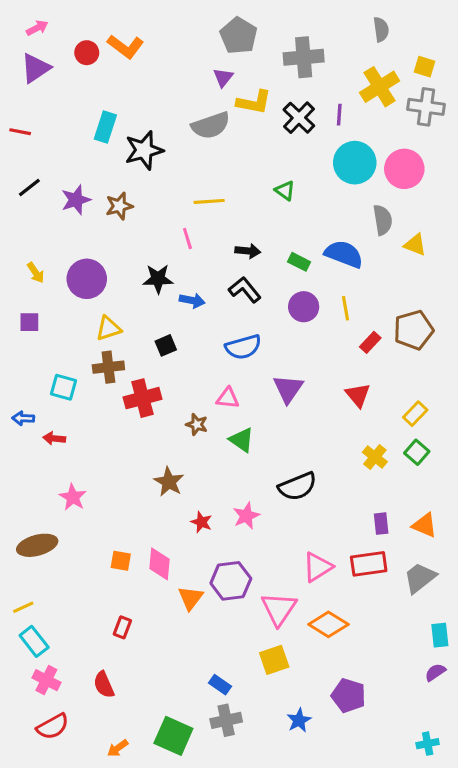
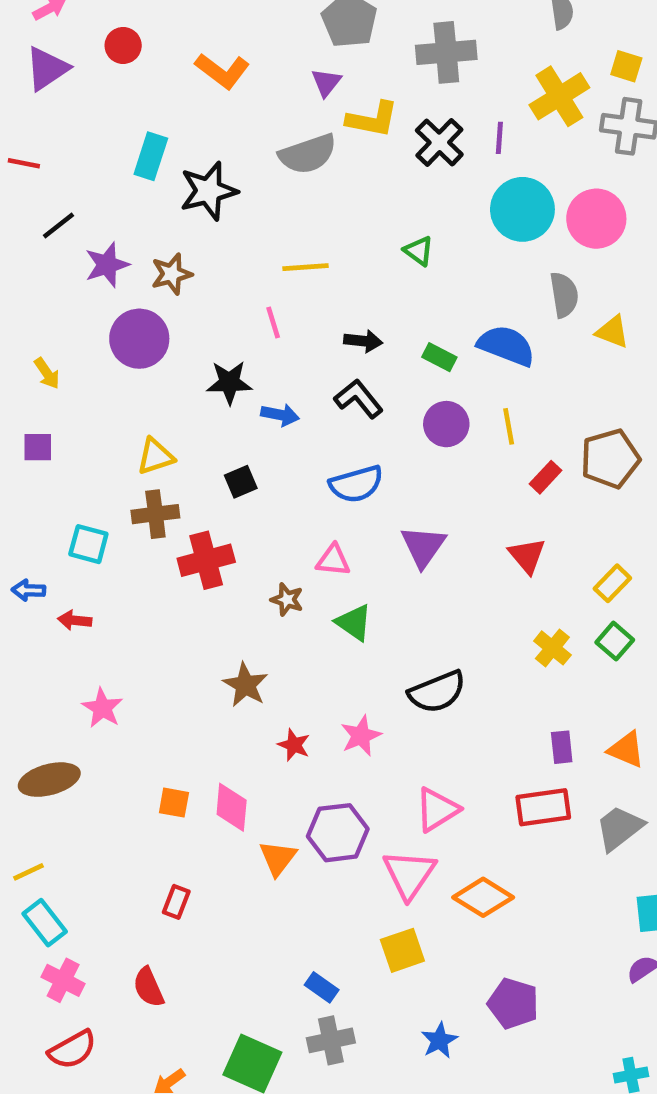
orange L-shape: (125, 46) -> (222, 71), moved
black line: (29, 187) -> (58, 226), moved
purple circle: (87, 279) -> (139, 339), moved
pink triangle: (318, 567) -> (437, 810), moved

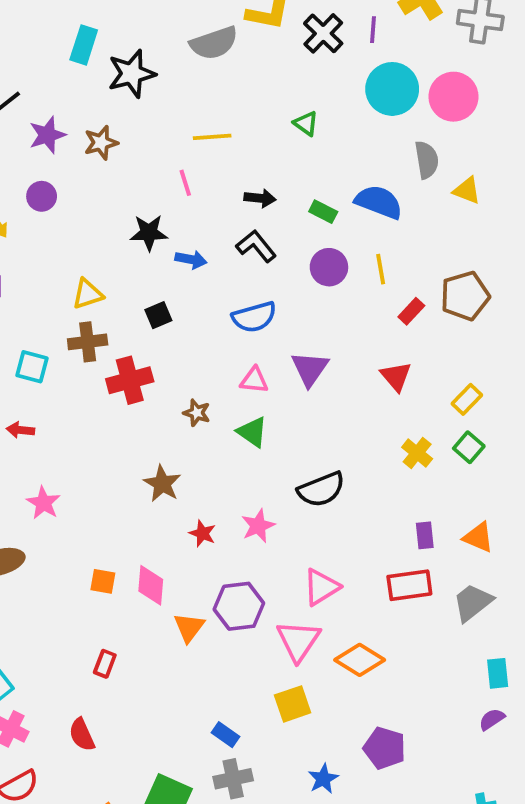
purple circle: (139, 339) -> (42, 196), moved, size x0.6
pink triangle: (333, 560) -> (254, 380), moved

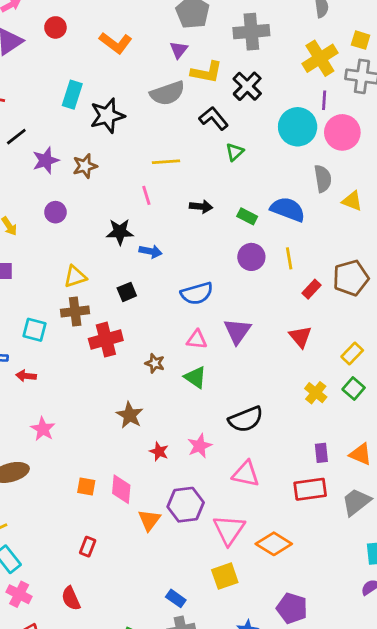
purple line: (373, 30) -> (324, 100), moved
green triangle: (306, 123) -> (235, 152), turned 42
purple circle: (42, 196) -> (55, 212), moved
black L-shape: (256, 246) -> (214, 118), moved
pink triangle: (321, 587) -> (246, 474), moved, turned 44

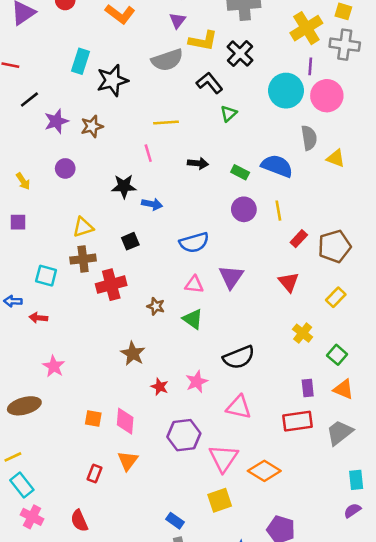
brown pentagon: (351, 278) -> (334, 246), moved
green square: (354, 389) -> (337, 355), moved
orange triangle: (149, 520) -> (128, 461), moved

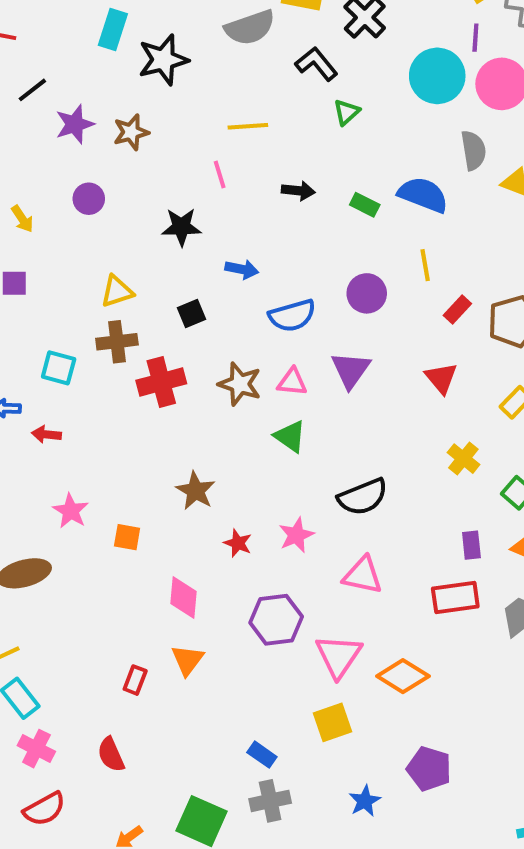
blue arrow: (152, 204) -> (242, 269), moved
purple circle: (244, 209) -> (367, 293), moved
brown star: (156, 306) -> (240, 384), moved, size x1.5
orange square: (93, 419) -> (127, 537), moved

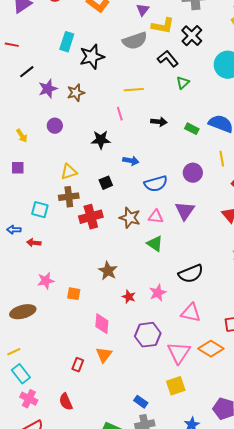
pink star: (71, 511) -> (46, 281), turned 30
orange diamond: (403, 676) -> (211, 349), moved

